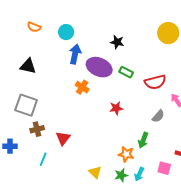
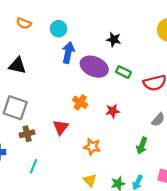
orange cross: (82, 87) -> (80, 102), moved
red triangle: (63, 138) -> (61, 127), moved
orange star: (126, 154) -> (92, 147), moved

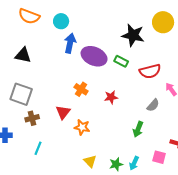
orange semicircle: (24, 23) -> (29, 16), size x1.5
black star: (114, 40) -> (133, 35), moved, size x1.6
orange star: (92, 147) -> (82, 127), moved

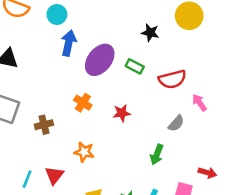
black star: (133, 35) -> (150, 33), size x0.6
purple ellipse: (94, 56) -> (100, 60), turned -75
red triangle: (63, 112) -> (54, 175), moved
brown cross: (32, 118) -> (44, 125), moved

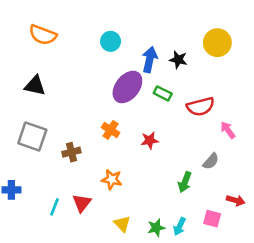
cyan circle: (57, 14) -> (111, 41), moved
blue arrow: (69, 43) -> (150, 60), moved
gray semicircle: (176, 123) -> (211, 161), moved

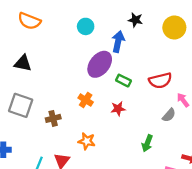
black star: (178, 60) -> (135, 20), moved
green rectangle: (163, 93) -> (123, 81), moved
gray semicircle: (211, 161) -> (169, 115), moved

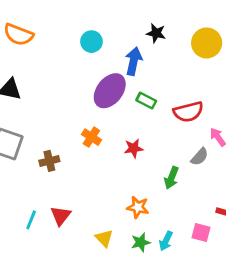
green rectangle: (123, 81) -> (146, 101), moved
orange star: (87, 141) -> (138, 207), moved
green arrow: (147, 143) -> (172, 178), moved

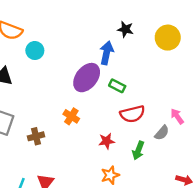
cyan circle: (91, 42) -> (35, 51), moved
red semicircle: (188, 112) -> (132, 114), moved
red star: (134, 148) -> (107, 141), moved
orange star: (138, 207) -> (110, 175), turned -30

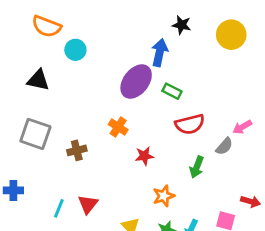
pink arrow: (177, 116) -> (242, 127), turned -84
red star: (107, 141) -> (144, 156), moved

